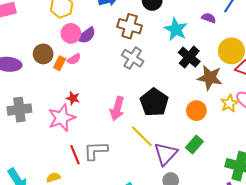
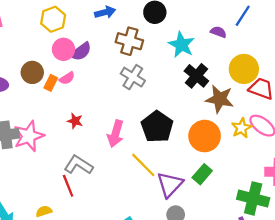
red star: (73, 98) -> (75, 121), moved
orange circle: (196, 111) -> (205, 136), size x1.4
pink star: (62, 118) -> (29, 136), moved
gray L-shape: (96, 151) -> (79, 165), moved, turned 35

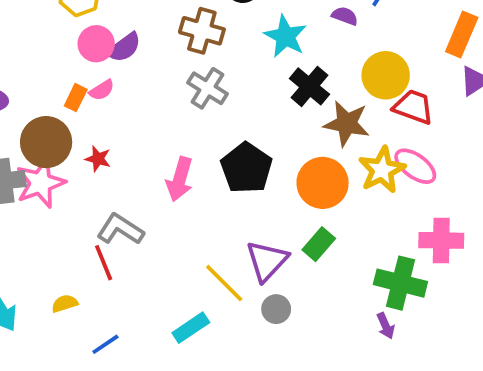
brown circle: (32, 72) -> (46, 142), moved, size x1.4
red star: (75, 121) -> (98, 159), moved
yellow star: (242, 128) -> (382, 170), size x1.4
yellow line: (143, 165) -> (224, 283), moved

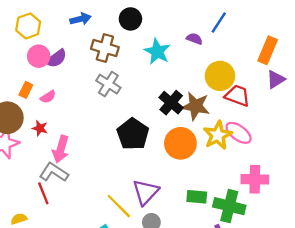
black cross: (310, 86) -> (171, 103), moved
pink semicircle: (102, 90) -> (48, 97), moved
pink arrow: (180, 179) -> (61, 149), moved
green rectangle: (319, 244) -> (197, 197), moved, turned 54

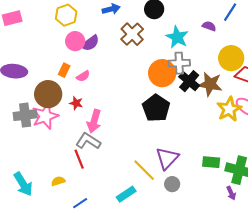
brown cross: (105, 48) -> (132, 34), turned 30
gray cross: (108, 84) -> (179, 63), moved, turned -35
orange circle: (180, 143) -> (162, 73), moved

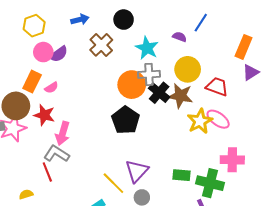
yellow circle: (231, 58) -> (188, 69), moved
orange rectangle: (64, 70) -> (32, 82), size x1.5
red star: (76, 103) -> (44, 115), size x1.5

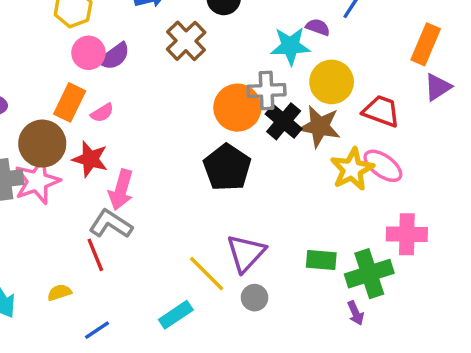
cyan star: (147, 48) -> (290, 46), moved, turned -30
green cross: (210, 183) -> (369, 274), turned -32

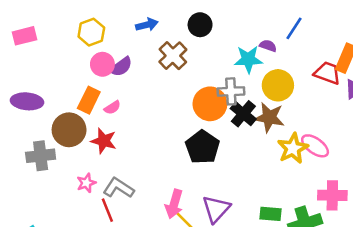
red trapezoid: (381, 111) -> (327, 73), moved
pink star: (37, 181) -> (86, 183), moved, size x0.6
pink arrow: (121, 190) -> (174, 204), moved

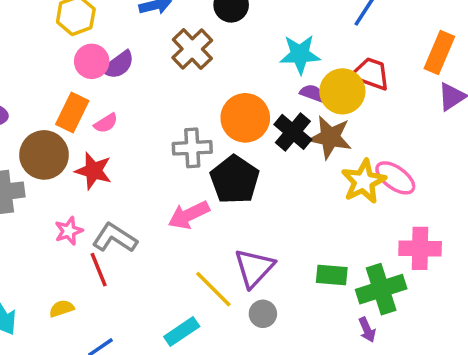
purple semicircle: (268, 46) -> (312, 93), moved
red trapezoid: (327, 73) -> (371, 74), moved
gray cross: (231, 91) -> (192, 148), moved
pink arrow: (174, 204) -> (189, 215), moved, turned 48

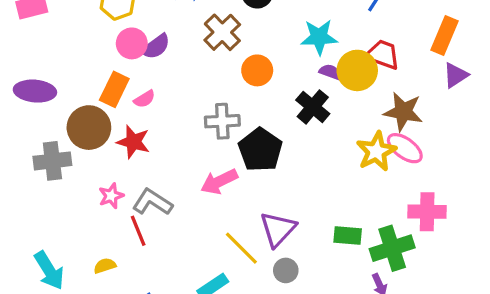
orange circle: (245, 118) -> (257, 70), moved, size x0.7
brown star: (330, 137) -> (403, 112), moved

